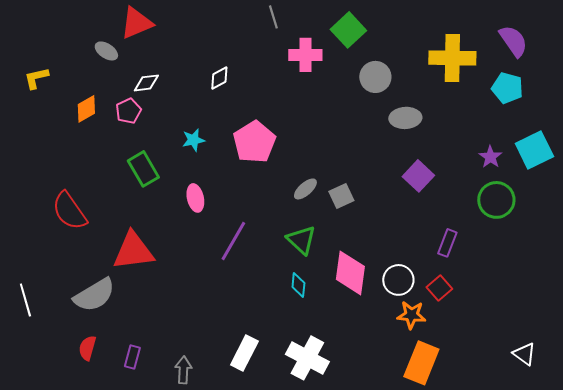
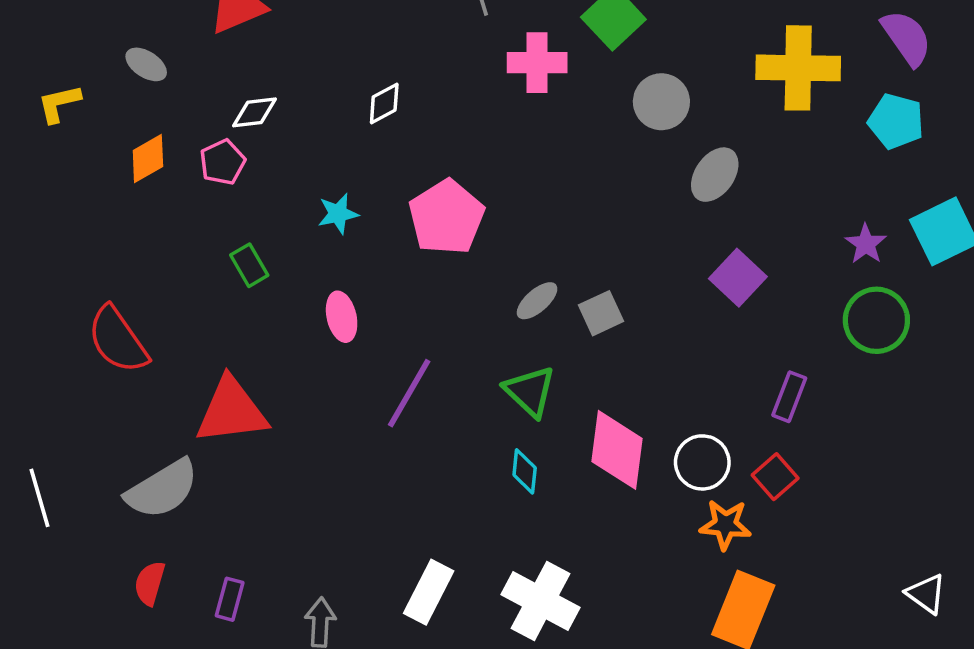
gray ellipse: (106, 51) -> (146, 64), moved
gray ellipse: (405, 118) -> (715, 175), turned -52
green rectangle: (143, 169) -> (249, 265), size x0.7

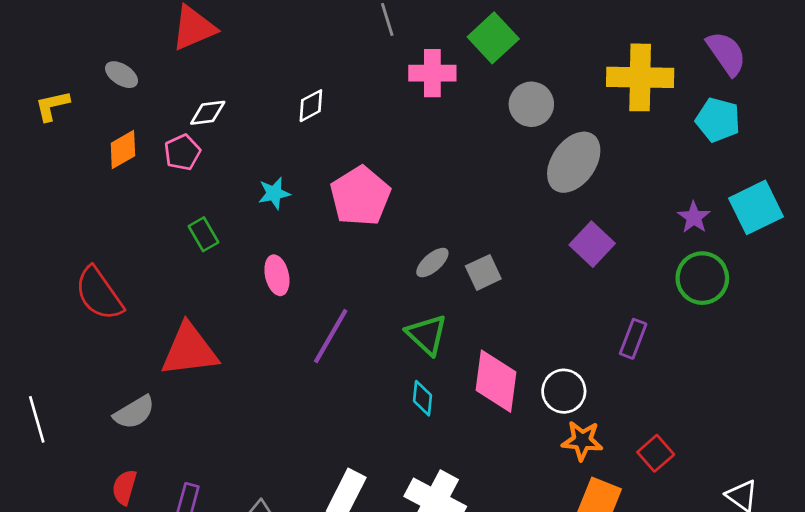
gray ellipse: (715, 175) -> (574, 162), size x1.4
red square: (775, 477) -> (656, 453), moved
gray semicircle: (162, 489) -> (134, 412), size x0.7

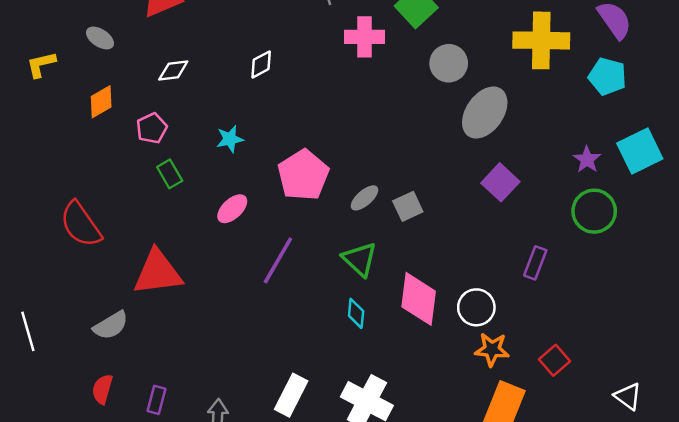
pink pentagon: (182, 152) -> (152, 128), moved
pink pentagon: (360, 196) -> (303, 175), moved
pink ellipse: (277, 275) -> (232, 209), turned 60

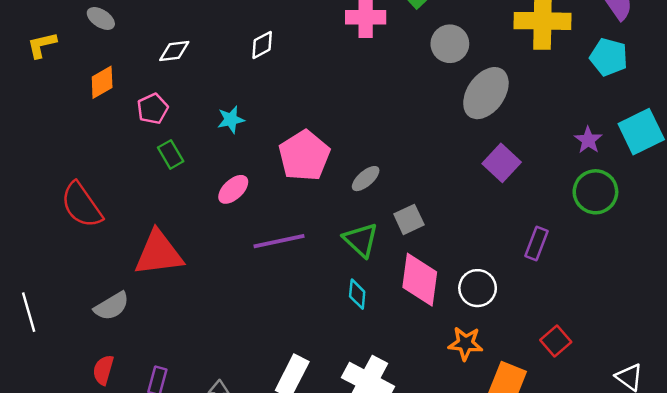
gray square: (408, 206) -> (409, 219), moved
purple line: (278, 260) -> (279, 241), turned 48
orange star: (492, 349) -> (465, 343), moved

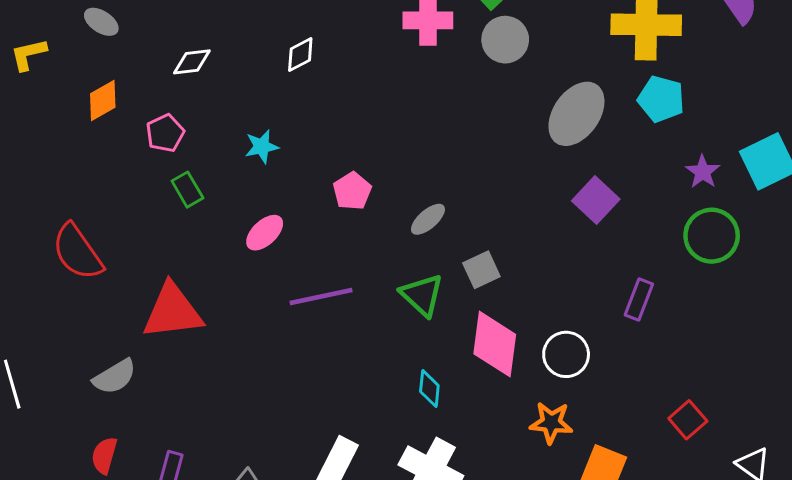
gray circle: (450, 44) -> (505, 40), moved
cyan pentagon: (609, 57) -> (661, 99), moved
pink pentagon: (304, 156) -> (352, 191), size x0.6
cyan diamond: (357, 294) -> (429, 389), moved
red square: (556, 341) -> (688, 420), moved

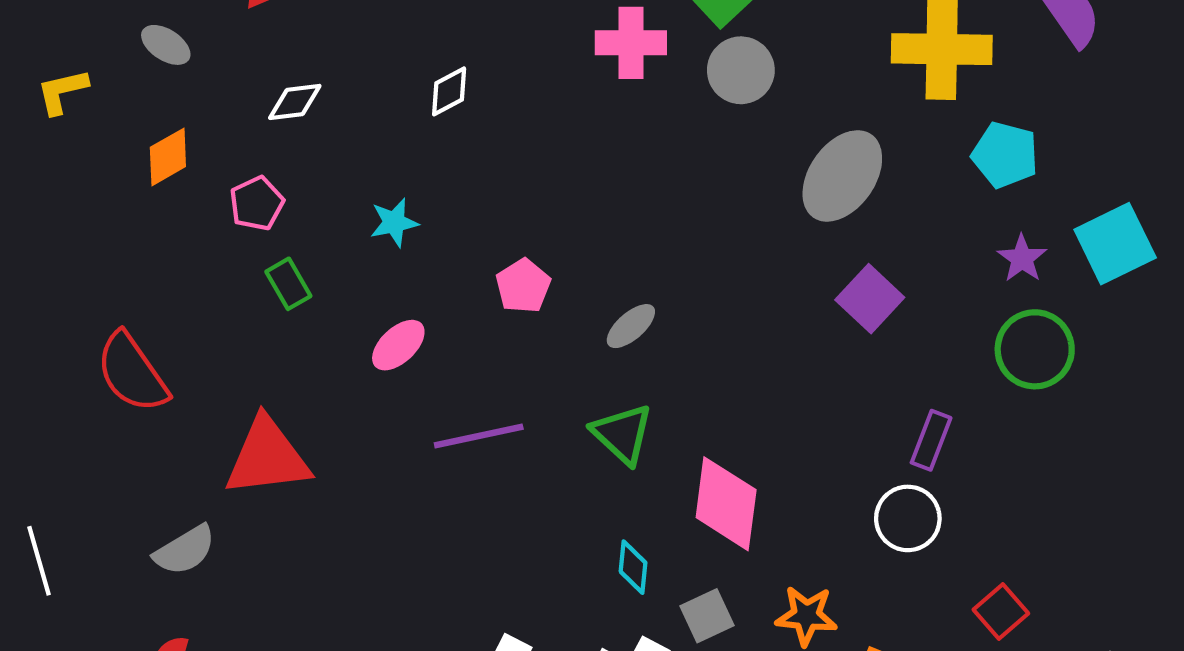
cyan pentagon: (661, 99) -> (1005, 155), moved
gray square: (481, 270) -> (707, 616), moved
white circle: (566, 354) -> (908, 518), moved

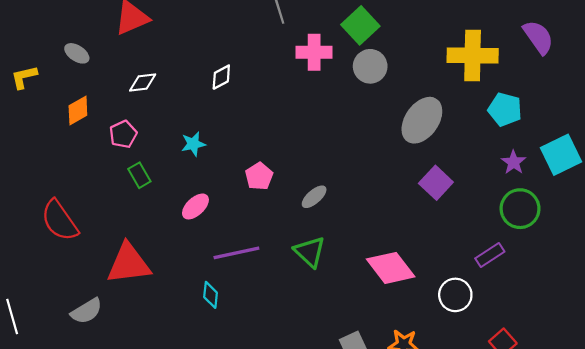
purple rectangle: (931, 440) -> (490, 255), moved, turned 36
pink diamond: (726, 504) -> (391, 268), moved, turned -45
cyan diamond: (633, 567) -> (211, 295), moved

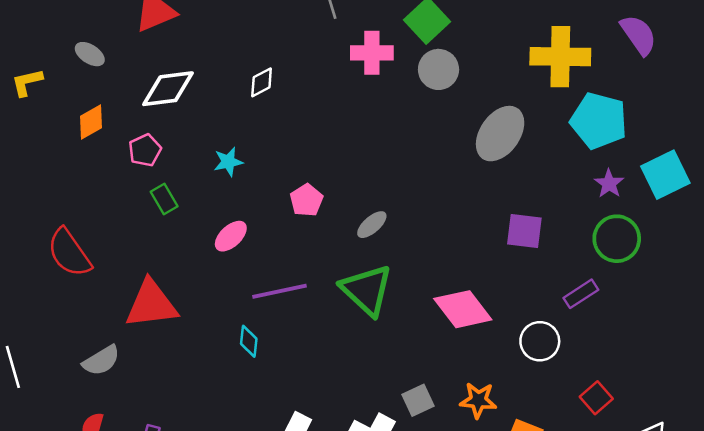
white diamond: (143, 82) -> (168, 89), size x1.6
cyan pentagon: (505, 109) -> (599, 121), size x1.4
purple square: (436, 183) -> (524, 231), moved, turned -36
green triangle: (310, 252) -> (367, 290), size x1.4

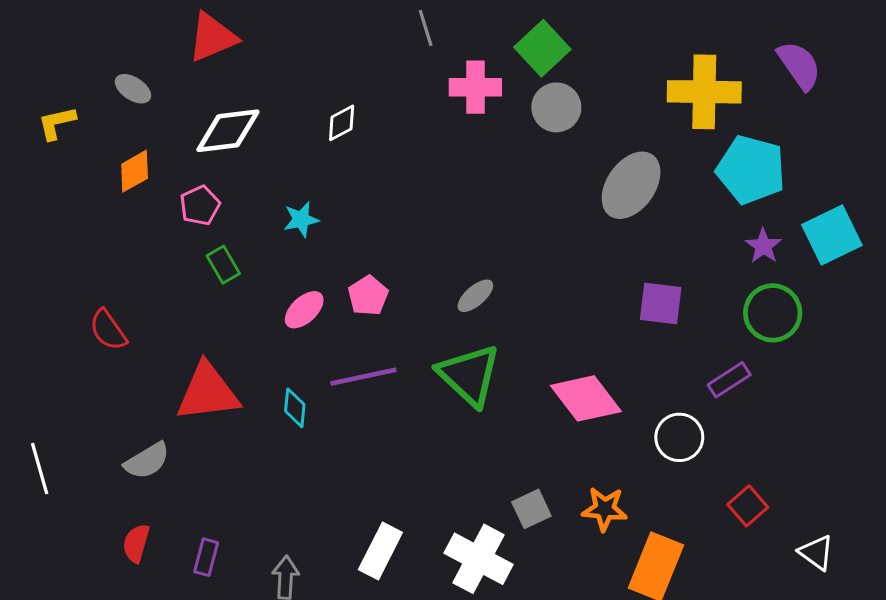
pink pentagon: (306, 200) -> (368, 296), moved
red semicircle: (69, 253) -> (108, 330), size x0.7
cyan diamond: (249, 341) -> (295, 408), moved

